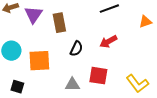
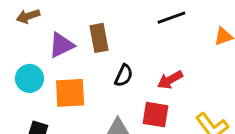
purple triangle: (33, 15) -> (61, 45), moved, turned 30
red arrow: (108, 42) -> (170, 80), moved

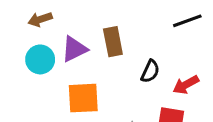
black semicircle: (124, 76) -> (150, 71), moved
cyan circle: (30, 78) -> (40, 59), moved

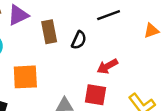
purple triangle: (74, 49) -> (18, 15), moved
black semicircle: (150, 71) -> (79, 40), moved

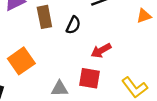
orange square: (25, 77) -> (21, 61), turned -32

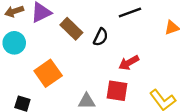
brown rectangle: (44, 17) -> (71, 29), turned -35

